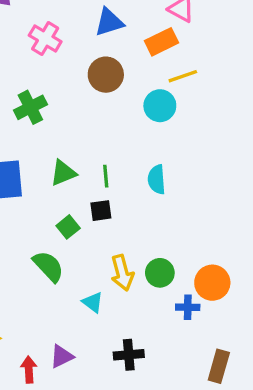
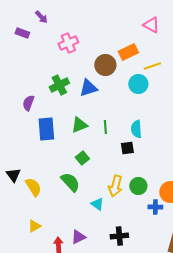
blue triangle: (109, 22) -> (88, 88), moved
pink cross: (45, 39) -> (68, 43), turned 36
orange rectangle: (162, 42) -> (128, 52), moved
black square: (101, 211) -> (127, 148), moved
yellow arrow: (122, 273) -> (115, 186), turned 30

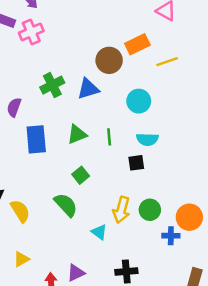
pink cross: (68, 43) -> (31, 32), moved
cyan circle: (138, 84) -> (139, 101), moved
cyan semicircle: (136, 129) -> (147, 139), turned -84

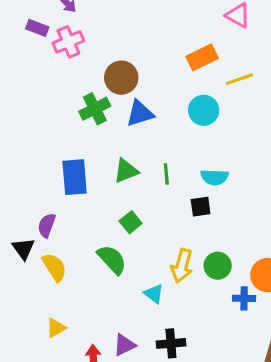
brown circle: (109, 60) -> (121, 78), moved
cyan circle: (139, 101) -> (204, 110), moved
purple semicircle: (14, 107) -> (47, 225), moved
black cross: (126, 272) -> (171, 343), moved

